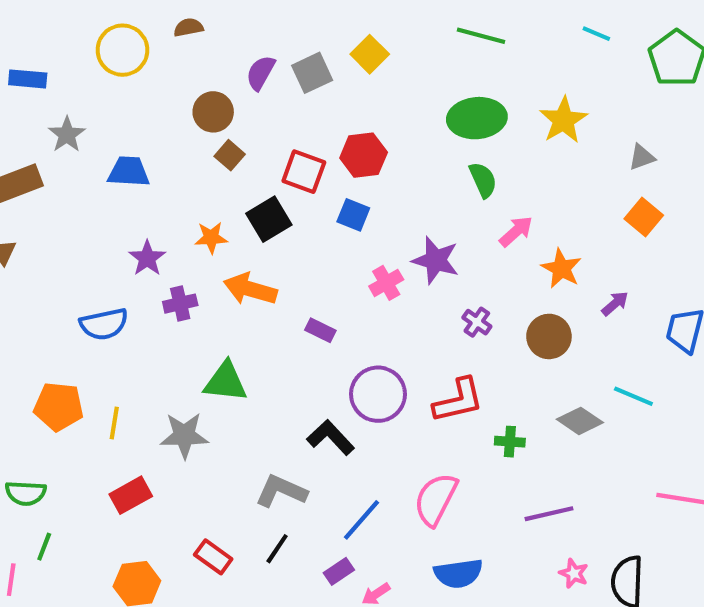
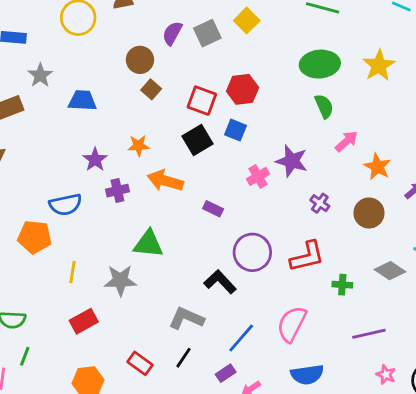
black square: (269, 219) -> (198, 140), moved
orange pentagon: (59, 407) -> (35, 237), moved

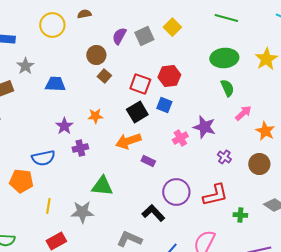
orange arrow: (165, 181) -> (128, 141), moved, turned -35

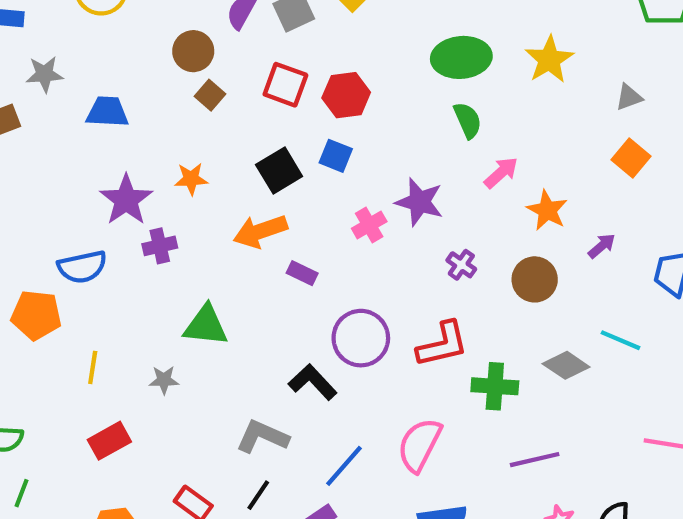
gray star: (25, 66) -> (45, 74), turned 30
red square: (140, 84) -> (285, 85), moved
purple star: (64, 126) -> (126, 200), size x1.4
gray star: (82, 212) -> (164, 380), size x0.6
green cross: (240, 215) -> (495, 386), size x1.5

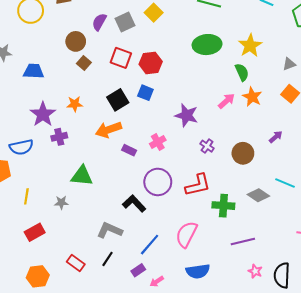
green semicircle: (468, 120) -> (242, 72), moved
orange star: (547, 210) -> (252, 97), moved
pink cross: (369, 225) -> (158, 142), moved

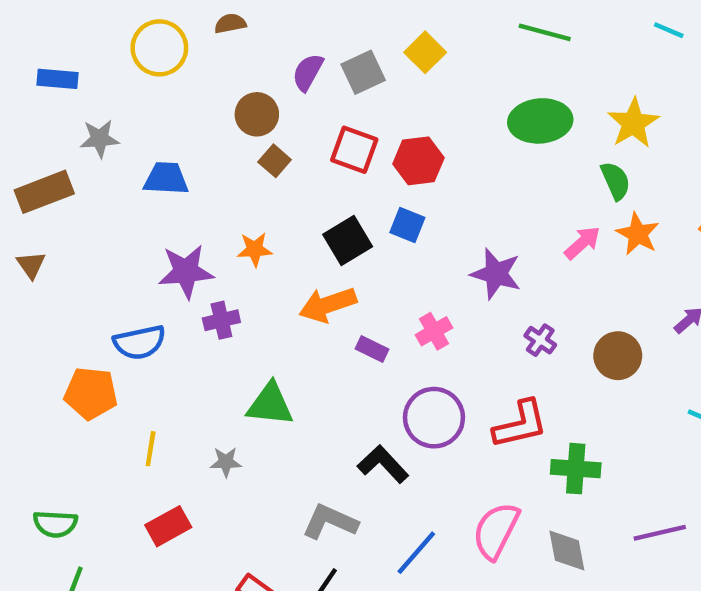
purple star: (43, 114) -> (186, 272), turned 30
gray diamond: (258, 195) -> (567, 551), moved, turned 45
purple line: (243, 241) -> (660, 533), moved

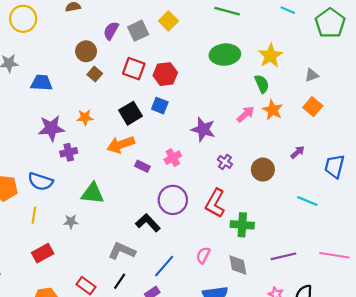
yellow circle: (159, 48) -> (23, 19), moved
blue semicircle: (139, 342) -> (40, 181), moved, turned 30
red L-shape: (520, 424) -> (215, 203), turned 132
pink semicircle: (496, 531) -> (203, 255), size x0.6

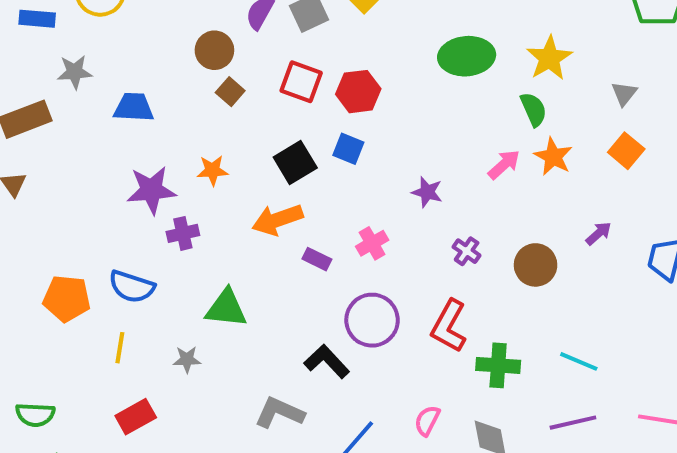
gray triangle: (312, 75) -> (624, 94), turned -32
purple star: (203, 129) -> (427, 192), size x0.7
cyan line: (307, 201) -> (579, 361), moved

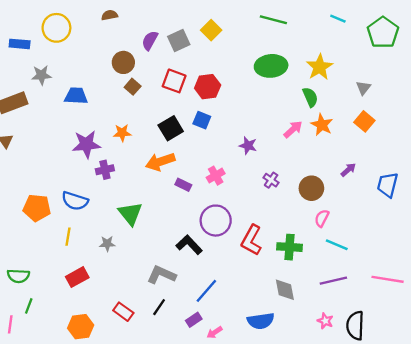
green triangle: (226, 308) -> (130, 214), turned 45
red L-shape: (449, 326) -> (251, 240), moved
pink semicircle: (427, 421) -> (322, 218), moved

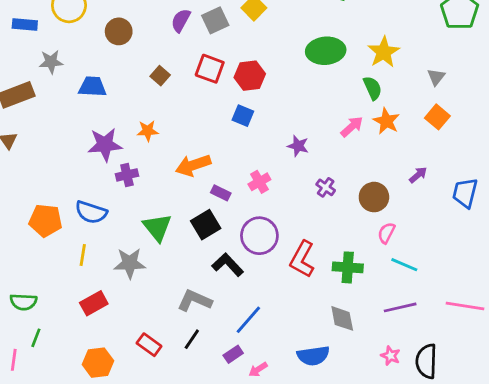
brown circle: (123, 62) -> (119, 31), moved
black square: (171, 128) -> (206, 225), moved
gray star: (107, 244) -> (130, 263), size x1.6

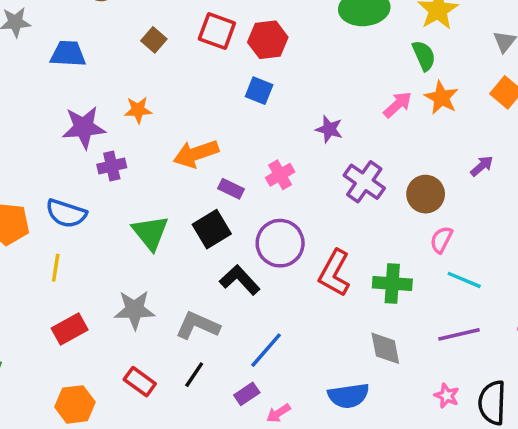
purple cross: (326, 187) -> (364, 182), size x1.6
gray star: (130, 263) -> (135, 310), moved

